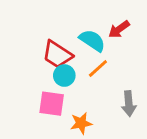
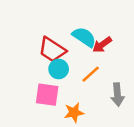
red arrow: (119, 29) -> (102, 45), moved
orange line: (98, 69) -> (91, 74), moved

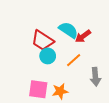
pink square: (47, 95) -> (38, 89), moved

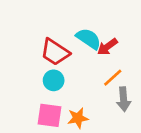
cyan circle: (48, 56) -> (54, 80), moved
orange line: (74, 60) -> (113, 78), moved

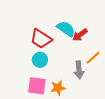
orange line: (113, 78) -> (93, 58), moved
gray arrow: (124, 99) -> (79, 70), moved

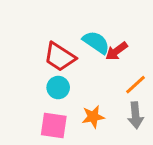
gray arrow: (79, 70) -> (135, 115), moved
orange star: (58, 88) -> (93, 117), moved

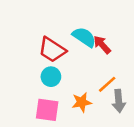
red arrow: (117, 51) -> (102, 45), turned 84
orange line: (135, 85) -> (107, 84), moved

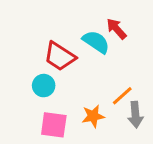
red arrow: (102, 45) -> (116, 29), moved
cyan circle: (51, 77) -> (44, 86), moved

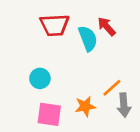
cyan semicircle: (96, 42) -> (88, 38), turned 35
red trapezoid: (60, 56) -> (55, 25), moved, turned -36

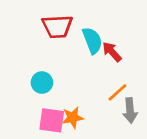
red arrow: (107, 26) -> (112, 52), moved
orange star: (85, 106) -> (73, 118), moved

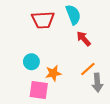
cyan semicircle: (92, 41) -> (73, 15), moved
orange star: (73, 118) -> (53, 73), moved

